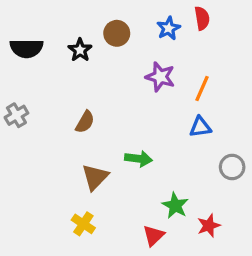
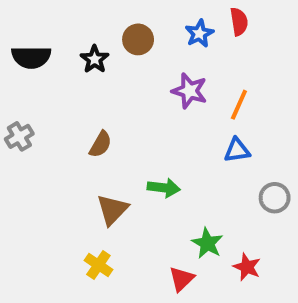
red star: (209, 226) -> (247, 267), turned -30

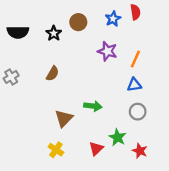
brown semicircle: (100, 144) -> (53, 74), moved
gray circle: (275, 198) -> (138, 112), moved
red triangle: (182, 279) -> (96, 149), moved

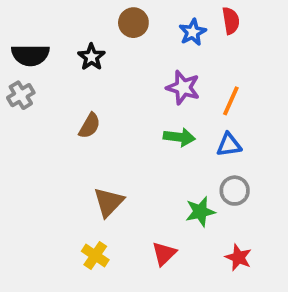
brown circle: (78, 22) -> (133, 23), moved
gray cross: (11, 77) -> (21, 95), moved
green arrow: (93, 106) -> (179, 137), moved
green star: (117, 137) -> (200, 212), moved, turned 30

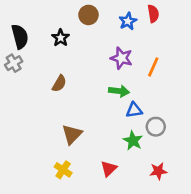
black semicircle: (30, 55) -> (20, 37), turned -105
blue triangle: (229, 145) -> (134, 110), moved
green star: (200, 212) -> (133, 141), turned -30
red star: (238, 257) -> (158, 171), turned -30

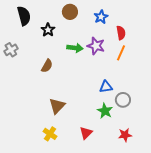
red semicircle: (153, 14) -> (121, 33), moved
black semicircle: (20, 37) -> (24, 16), moved
green arrow: (119, 91) -> (75, 48), moved

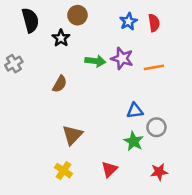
brown circle: (70, 12) -> (77, 15), moved
red semicircle: (121, 33) -> (154, 23), moved
orange line: (121, 53) -> (154, 67), turned 56

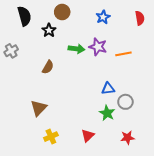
red semicircle: (154, 23) -> (140, 18), moved
brown triangle: (72, 135) -> (39, 108), moved
yellow cross: (63, 171) -> (51, 137), turned 32

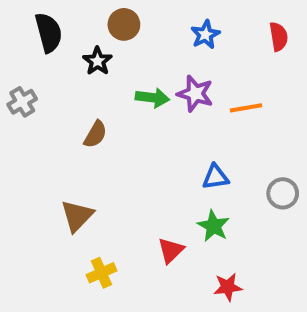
gray circle: (125, 102) -> (283, 193), moved
red triangle: (88, 136) -> (171, 250), moved
red star: (128, 138) -> (228, 287), moved

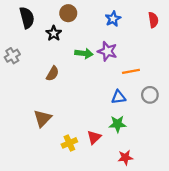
orange line: (246, 108) -> (131, 71), moved
gray circle: (283, 193) -> (150, 95), moved
green star: (213, 226) -> (117, 124), turned -30
yellow cross: (102, 273) -> (69, 143), moved

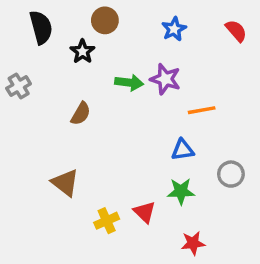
red semicircle: (153, 20) -> (236, 31), turned -32
gray circle: (150, 95) -> (231, 174), moved
brown triangle: (43, 118) -> (65, 183), turned -36
red triangle: (94, 137) -> (145, 212), turned -32

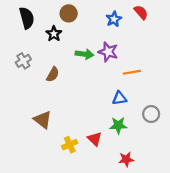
red semicircle: (236, 31) -> (141, 12), moved
gray cross: (19, 86) -> (23, 61), moved

